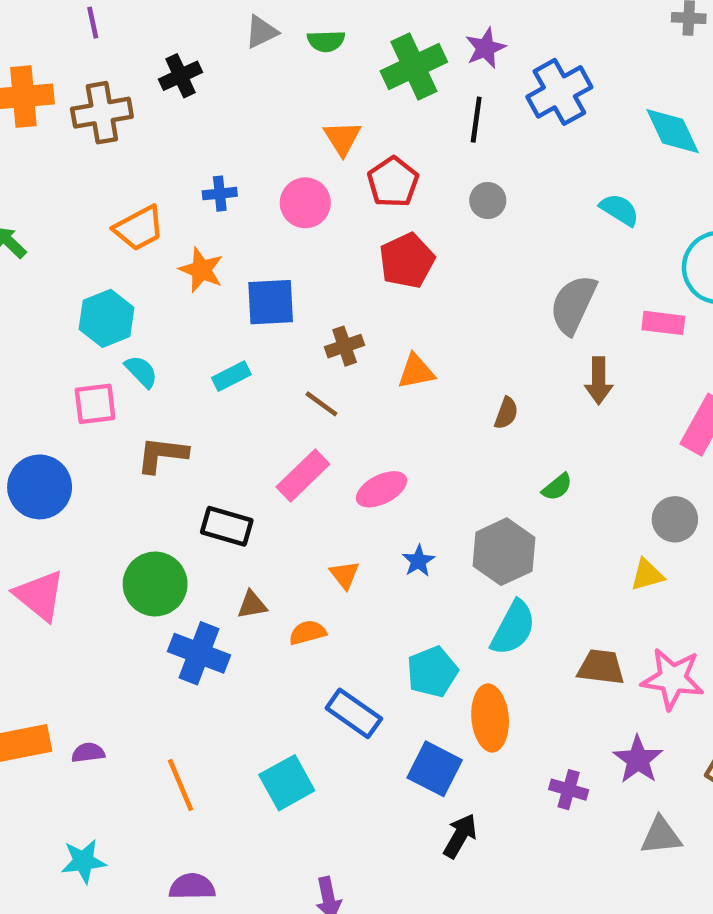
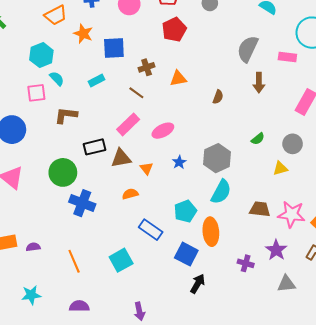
green semicircle: (557, 487) -> (258, 139), moved
black rectangle: (227, 526) -> (94, 147), turned -30
brown triangle: (252, 605) -> (121, 158), moved, size x1.5

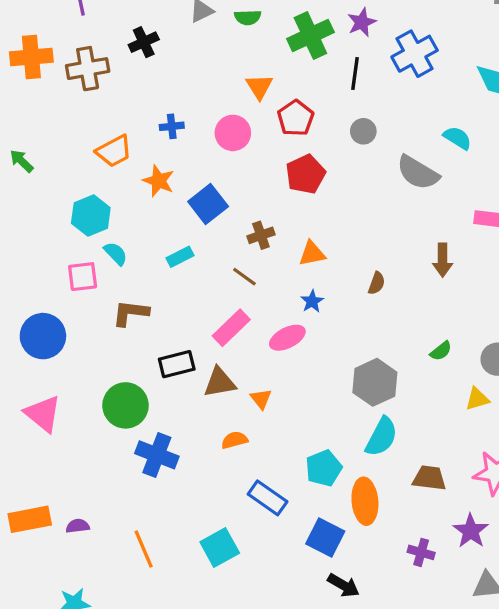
blue square: (114, 48) -> (208, 204), turned -35
gray semicircle: (248, 49) -> (418, 173), moved, turned -84
blue star: (179, 162) -> (312, 301), moved
brown trapezoid: (260, 209) -> (429, 478), moved
black arrow: (198, 284) -> (343, 585), turned 90

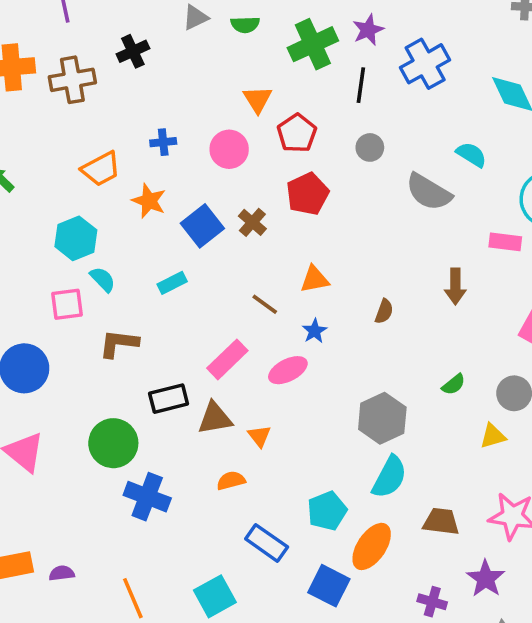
brown cross: (261, 235) -> (252, 222), moved, turned -30
brown line: (244, 277) -> (265, 304), moved
orange ellipse: (365, 501) -> (372, 546), turned 39

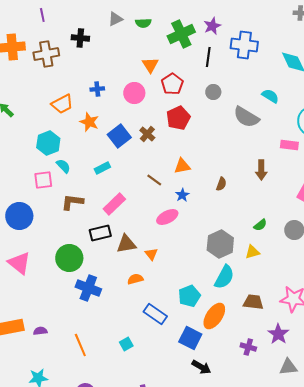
black cross: (133, 51) -> (80, 38), turned 30
blue cross: (425, 64) -> (244, 45), turned 36
pink rectangle: (227, 359) -> (114, 204), moved
yellow triangle: (493, 436) -> (252, 252), moved
cyan square: (215, 596) -> (126, 344), size x0.6

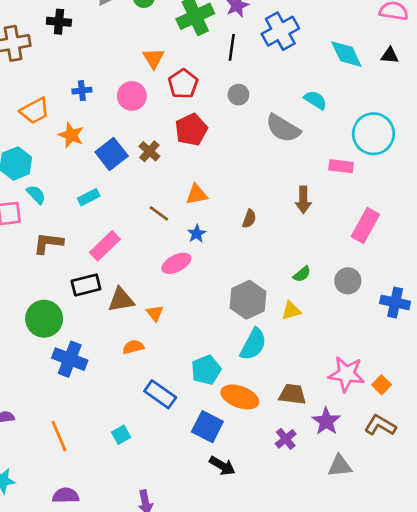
blue cross: (244, 45) -> (280, 31), turned -36
brown trapezoid: (253, 302) -> (292, 394), moved
orange ellipse: (214, 316) -> (240, 397), turned 76
purple cross: (248, 347) -> (286, 439), turned 35

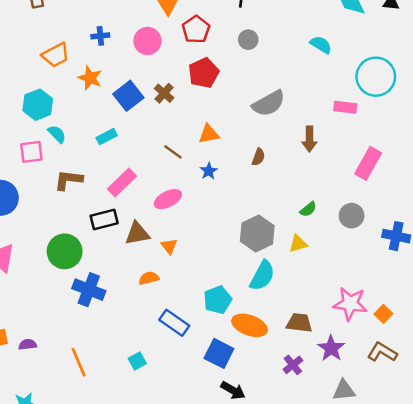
gray semicircle: (283, 128) -> (269, 103), moved, turned -60
pink ellipse: (176, 263) -> (168, 199), moved

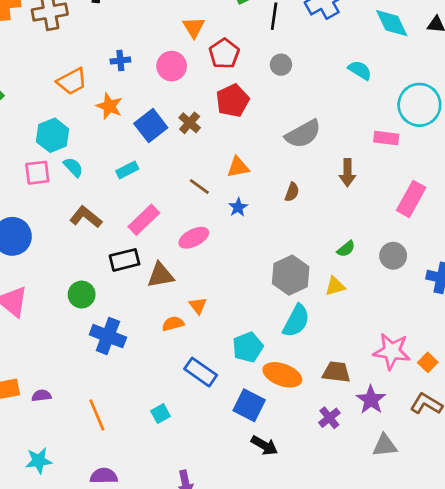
pink square: (31, 152) -> (37, 173), moved
brown L-shape: (68, 180) -> (86, 217), turned 32
orange triangle: (169, 246) -> (198, 306), moved
green circle: (65, 251) -> (82, 295), size x0.7

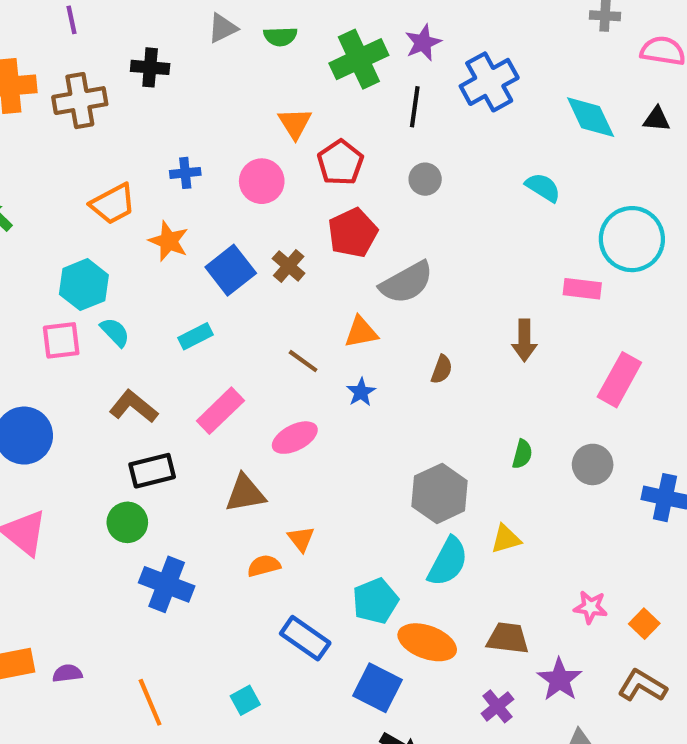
gray semicircle: (303, 134) -> (406, 283), moved
green semicircle: (346, 249) -> (522, 454), turned -36
black rectangle: (125, 260) -> (152, 471), moved
yellow triangle: (335, 286) -> (506, 539), moved
pink star: (392, 351) -> (591, 607), size x0.6

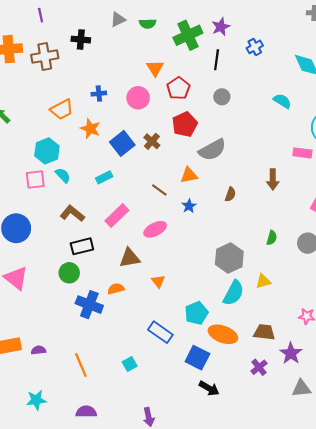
blue cross: (489, 82) -> (255, 47), size x0.6
orange semicircle: (264, 566) -> (116, 289), moved

